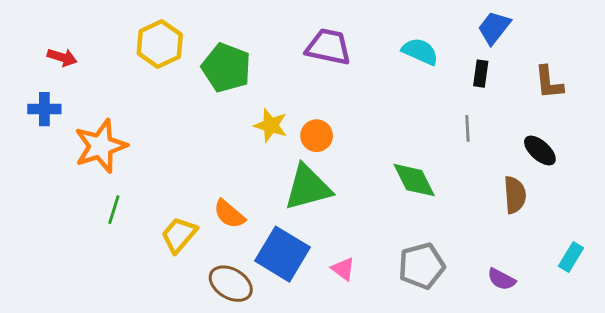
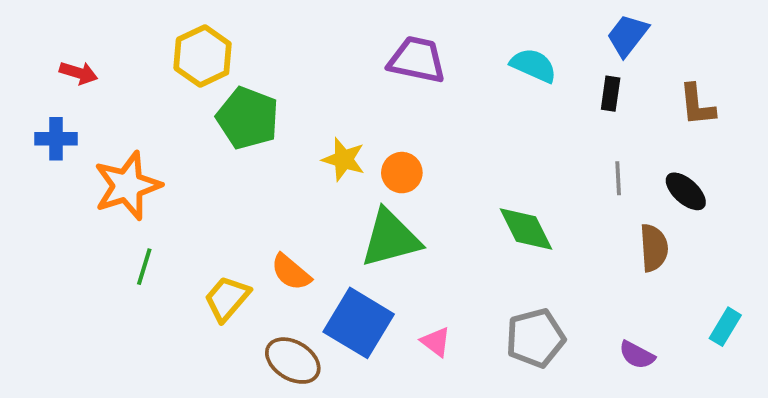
green pentagon: (226, 68) -> (248, 118), moved
gray line: (467, 128) -> (618, 178), moved

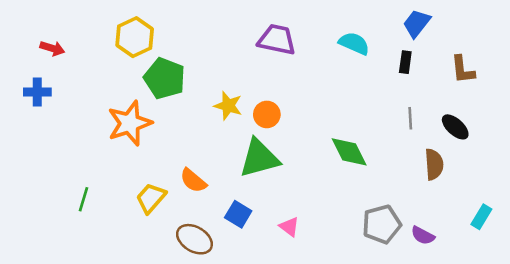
orange star: (127, 186) -> (130, 123), moved
green line: (144, 267) -> (83, 199), moved
blue square: (359, 323) -> (238, 214), size x0.6
gray pentagon: (535, 338) -> (382, 224), moved

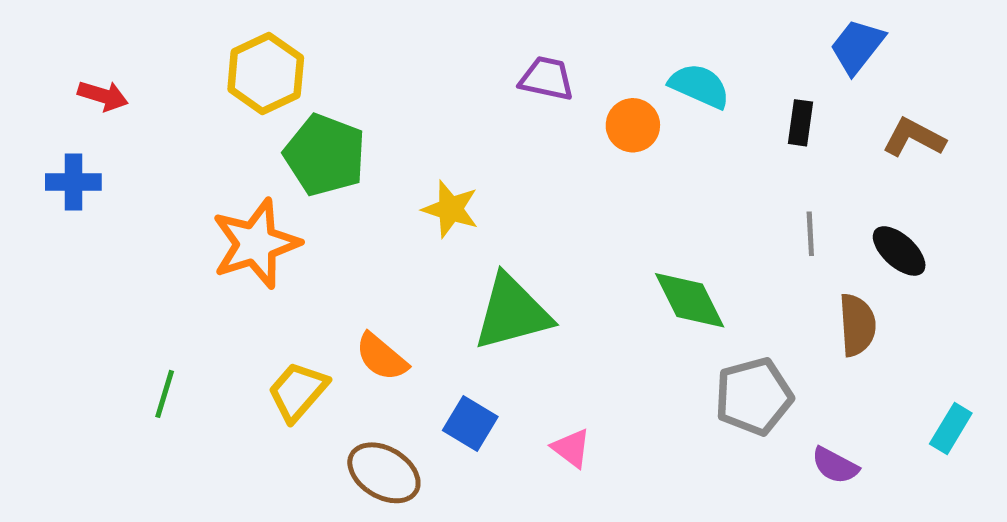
blue trapezoid: (417, 23) -> (857, 46), moved
purple trapezoid: (277, 40) -> (547, 78), size x0.7
brown L-shape: (463, 70) -> (914, 138), turned 124
orange circle: (267, 114) -> (633, 125), moved
gray pentagon: (382, 224) -> (754, 396), moved

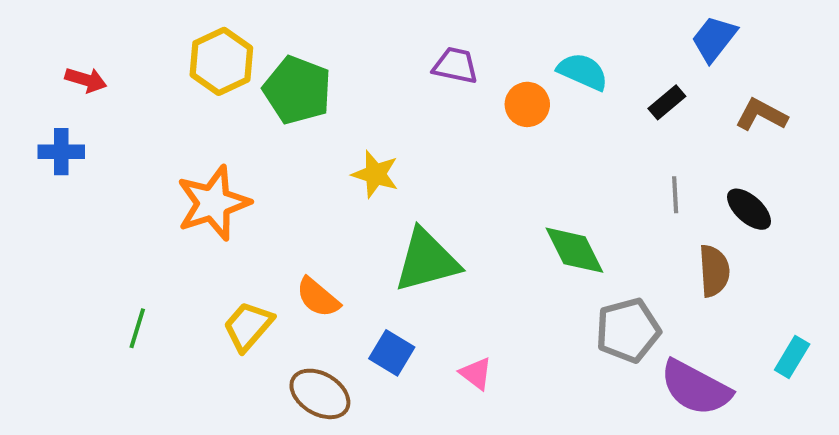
black rectangle: (800, 123) -> (667, 102), turned 42
green pentagon: (325, 155) -> (297, 90), moved
purple semicircle: (835, 465) -> (696, 388), size x1.8

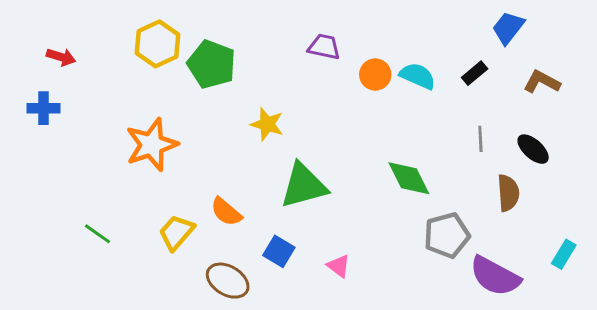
cyan semicircle: (583, 72) -> (418, 76), moved
green line: (137, 328) -> (98, 234), turned -72

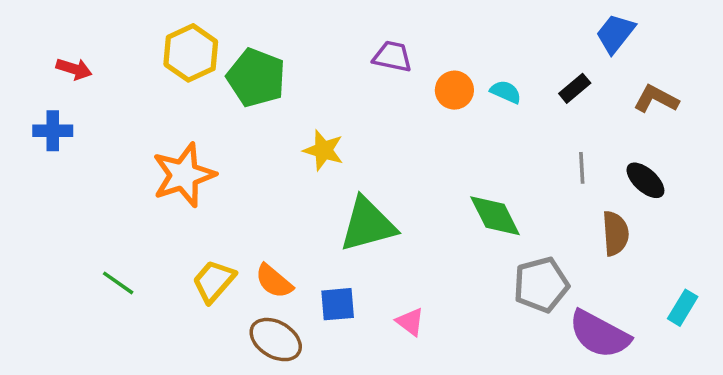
cyan semicircle: (418, 76) -> (506, 92), size x0.7
orange semicircle: (226, 212) -> (274, 281), moved
blue square: (279, 251) -> (338, 304), turned -36

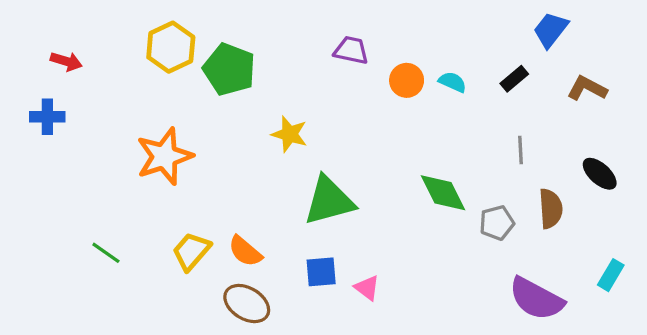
black ellipse: (645, 180) -> (600, 174), moved
gray pentagon: (541, 285) -> (497, 223), moved, size x0.7
blue square: (338, 304) -> (321, 272), moved

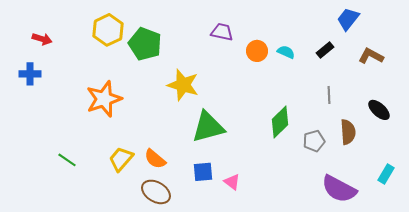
yellow star: (289, 134) -> (183, 85), size x1.4
green diamond: (443, 193) -> (280, 122), turned 72

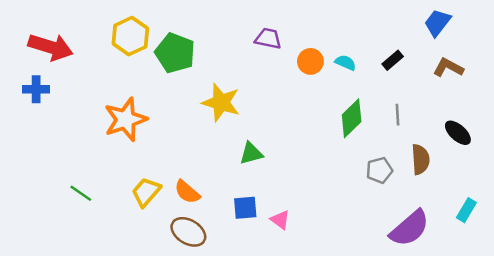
blue trapezoid: (348, 19) -> (437, 23), moved
red arrow: (42, 39) -> (51, 47), size x1.8
green diamond: (280, 122) -> (352, 118), moved
green triangle: (208, 127) -> (251, 153), size x0.6
purple semicircle: (339, 189) -> (410, 228), turned -69

